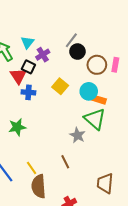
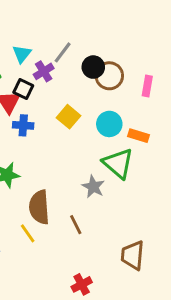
gray line: (71, 40) -> (63, 52), moved
brown circle: (97, 65) -> (109, 76), moved
orange rectangle: (99, 100) -> (139, 136), moved
brown semicircle: (39, 186) -> (39, 207), moved

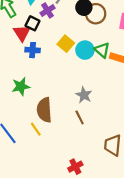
cyan circle: (109, 124) -> (85, 50), moved
green triangle: (118, 163) -> (102, 50), moved, size x0.7
brown line: (76, 225) -> (80, 117), moved

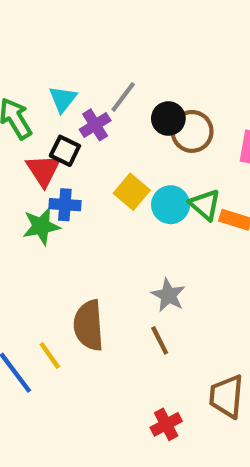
green star: (21, 86) -> (41, 226), moved
yellow line: (36, 129) -> (50, 355), moved
red cross: (75, 167) -> (166, 424), moved

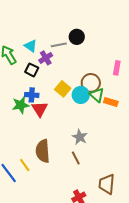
gray line: (123, 97) -> (59, 45), turned 42
cyan triangle: (63, 99) -> (31, 46), turned -32
black circle: (168, 118) -> (77, 37), moved
brown circle: (192, 131) -> (91, 83), moved
red triangle: (43, 170) -> (40, 109), moved

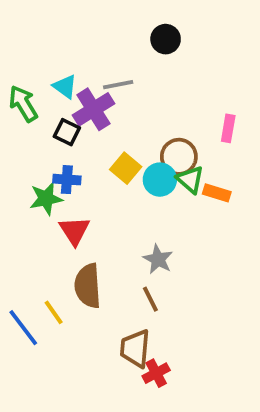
black circle: (77, 37) -> (166, 39), moved
purple cross: (46, 58) -> (93, 109), size x1.5
red triangle: (40, 109) -> (74, 231), moved
brown trapezoid: (107, 184) -> (135, 348), moved

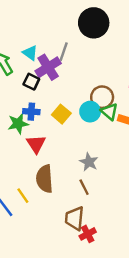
black circle: (166, 39) -> (94, 23), size x1.6
gray line: (118, 85) -> (64, 52), turned -60
yellow square: (126, 168) -> (61, 114), moved

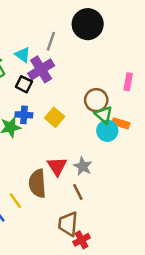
gray line: (64, 52) -> (51, 41), moved
cyan circle: (90, 112) -> (107, 131), moved
red triangle: (36, 144) -> (57, 166), moved

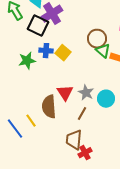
black square: (24, 84) -> (38, 26), size x1.5
blue cross: (24, 115) -> (46, 51), moved
cyan circle: (107, 131) -> (106, 99), moved
brown line: (78, 192) -> (82, 114), turned 56

